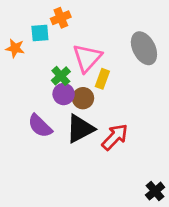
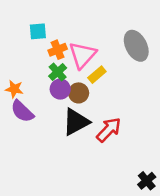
orange cross: (61, 18) -> (58, 50), moved
orange star: (15, 48) -> (14, 89), moved
yellow rectangle: (102, 79) -> (97, 75), turned 30
purple semicircle: (40, 126) -> (22, 111), moved

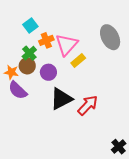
cyan square: (38, 31) -> (30, 25), turned -32
green cross: (58, 72) -> (29, 53), moved
brown circle: (79, 93) -> (27, 66), moved

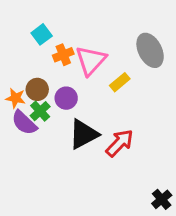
green cross: (29, 53) -> (40, 111), moved
yellow rectangle: (78, 61) -> (120, 82), moved

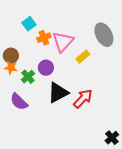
brown circle: (37, 89) -> (11, 56), moved
purple semicircle: (24, 123) -> (19, 102), moved

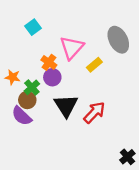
orange cross: (44, 38) -> (49, 62), moved, turned -32
brown circle: (11, 56) -> (27, 100), moved
black triangle: (58, 93) -> (66, 106), turned -35

